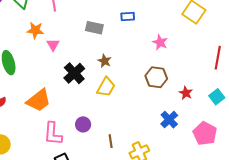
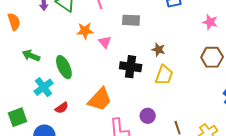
gray rectangle: (94, 28) -> (131, 20), moved
black cross: (74, 73) -> (131, 67), turned -30

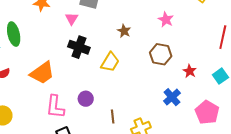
pink triangle: (105, 42) -> (72, 19), moved
brown star: (158, 50) -> (124, 31), moved

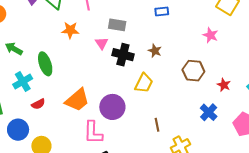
pink star: (166, 20) -> (210, 35), moved
black cross: (79, 47) -> (123, 55), moved
purple circle: (86, 99) -> (112, 107), moved, size x1.6
brown line: (113, 116) -> (157, 125), moved

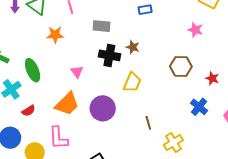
pink triangle: (102, 43) -> (77, 72), moved
brown star: (155, 51) -> (133, 47), moved
pink L-shape: (93, 133) -> (58, 138), moved

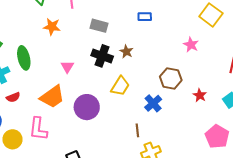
blue cross: (199, 107) -> (153, 103), moved
brown line: (148, 123) -> (137, 130), moved

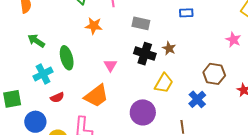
purple circle: (87, 107) -> (143, 112), moved

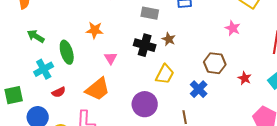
gray rectangle: (141, 23) -> (150, 13), moved
orange star: (94, 26) -> (95, 30), moved

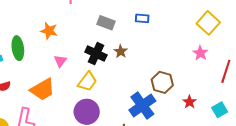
pink star: (233, 28) -> (200, 53), moved
yellow trapezoid: (165, 74) -> (87, 82), moved
blue cross: (199, 89) -> (142, 106), size x1.5

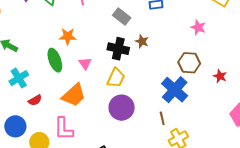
gray rectangle: (106, 23) -> (122, 16), turned 30
green ellipse: (18, 48) -> (55, 60), moved
pink star: (200, 53) -> (198, 27), moved

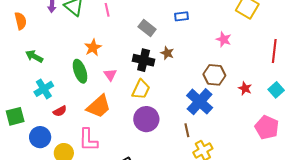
orange star: (68, 36) -> (93, 48), turned -30

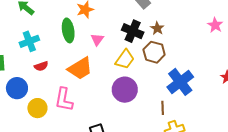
brown hexagon: (214, 75) -> (154, 52), moved

